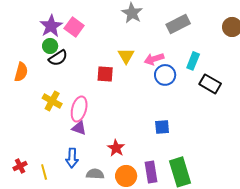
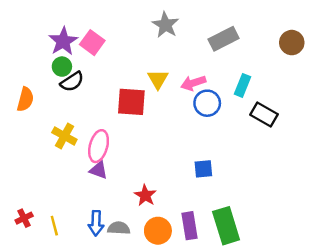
red square: (105, 74) -> (131, 102), size x1.4
blue arrow: (72, 158) -> (96, 223), moved

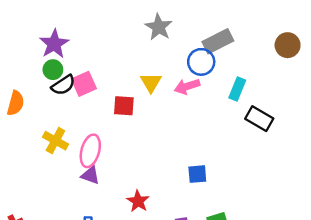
pink square: (92, 43) -> (84, 84), moved, turned 30
red square: (131, 102) -> (124, 106), size x0.7
blue circle: (207, 103) -> (201, 62), moved

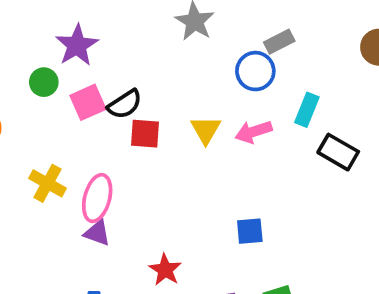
gray rectangle: (218, 41) -> (279, 42), size x0.7
purple star: (54, 44) -> (77, 45), moved
yellow triangle: (151, 83) -> (206, 130), moved
black semicircle: (63, 85) -> (125, 104), moved
pink arrow: (187, 86) -> (254, 132), moved

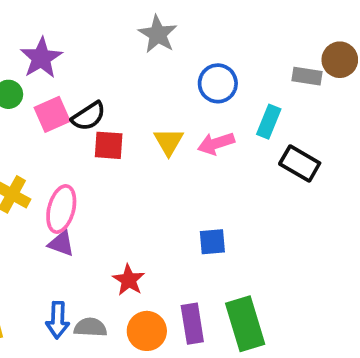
gray rectangle: (279, 42) -> (307, 76), moved, turned 36

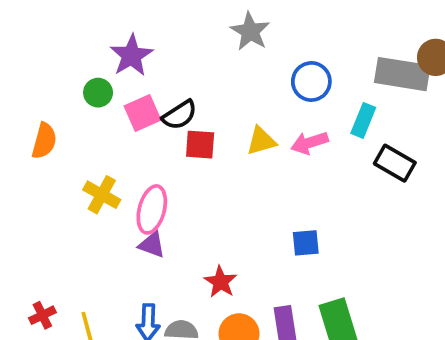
gray rectangle: (307, 76) -> (402, 74), size x1.8
yellow triangle: (169, 142) -> (261, 141), turned 44

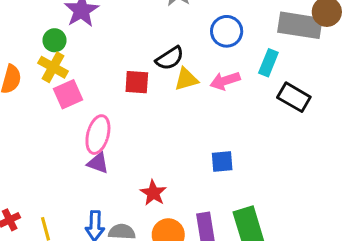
pink square: (143, 113) -> (68, 94), moved
black semicircle: (180, 115) -> (170, 58), moved
yellow cross: (102, 195) -> (53, 67), moved

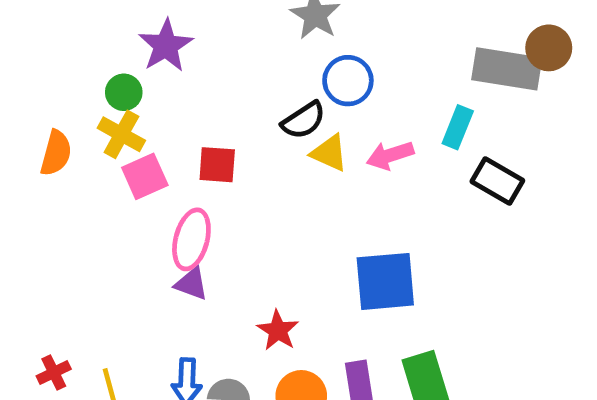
blue circle: (227, 31) -> (348, 81), moved
yellow triangle: (186, 79) -> (329, 153), turned 40
red square: (137, 82) -> (217, 165), moved
blue square: (222, 161) -> (385, 281), size x1.8

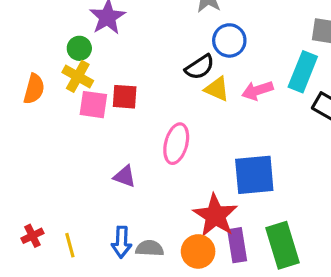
cyan rectangle: (458, 127) -> (303, 72), size x1.4
red square: (217, 165) -> (125, 97), moved
pink square: (145, 176) -> (93, 105), turned 32
pink ellipse: (191, 239) -> (176, 144), moved
red star: (278, 330) -> (215, 215), moved, size x1.6

